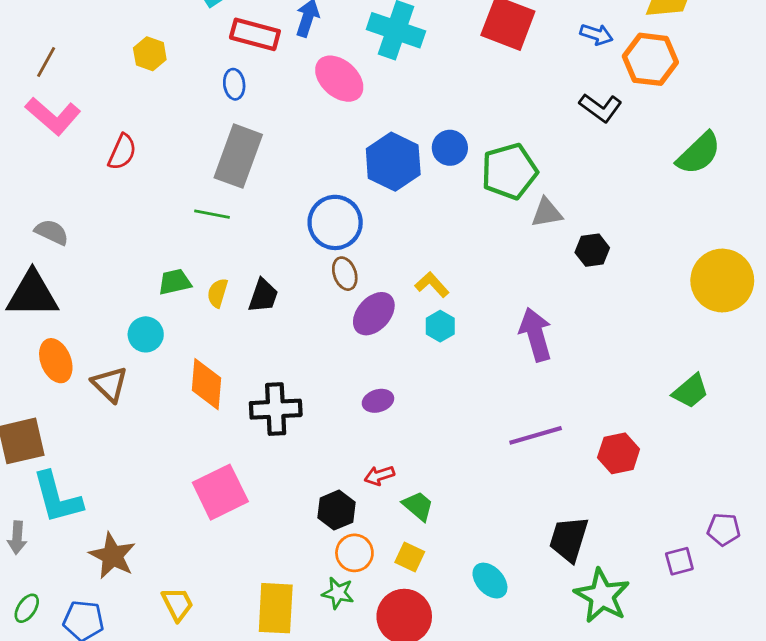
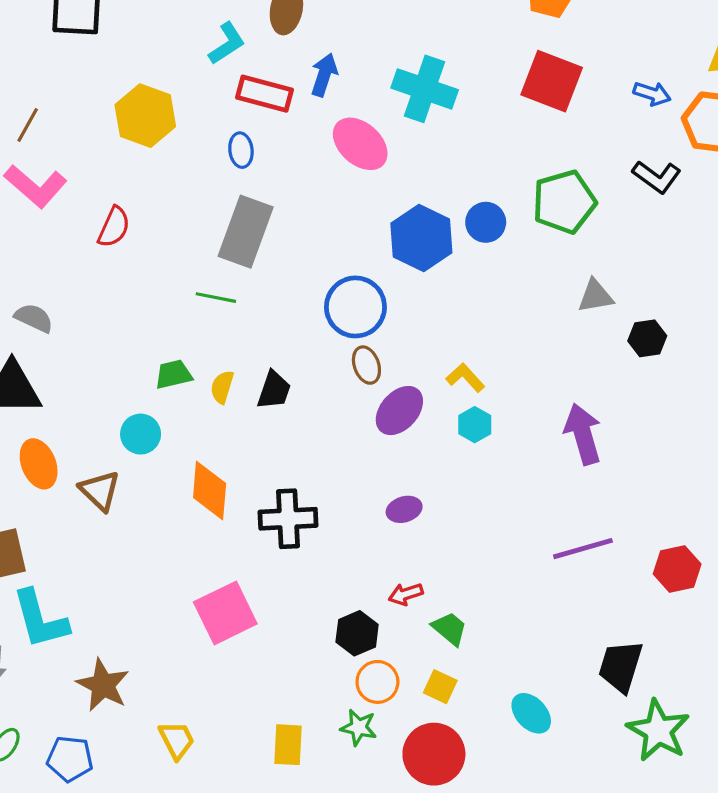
yellow hexagon: (150, 54) -> (145, 116), size x1.6
green pentagon: (509, 171) -> (564, 202), moved
yellow rectangle: (276, 608) -> (288, 745), size x0.7

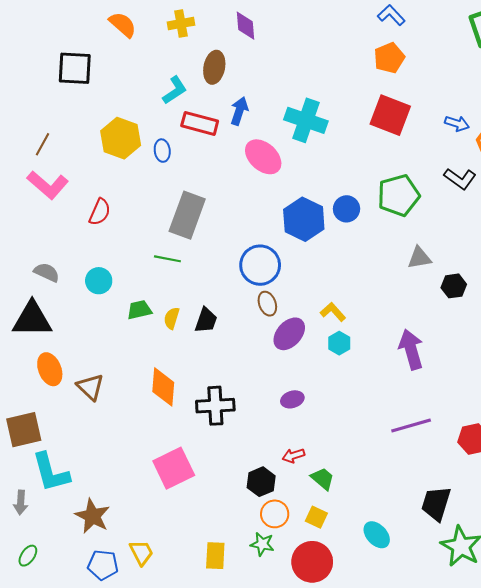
blue ellipse: (241, 150) -> (162, 151), moved
cyan circle: (141, 434) -> (99, 281), moved
blue pentagon: (70, 759) -> (103, 565), moved

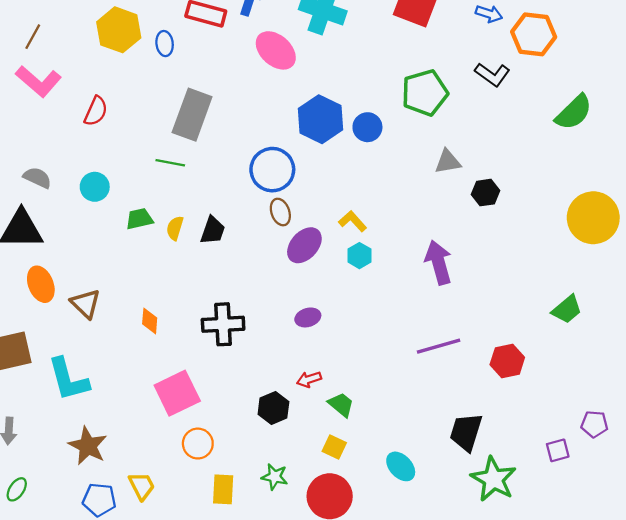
blue circle: (347, 209) -> (367, 127), moved
orange diamond: (163, 387) -> (150, 321), moved, size x0.6
cyan L-shape: (51, 472) -> (68, 379), moved
orange circle: (275, 514) -> (198, 444), moved

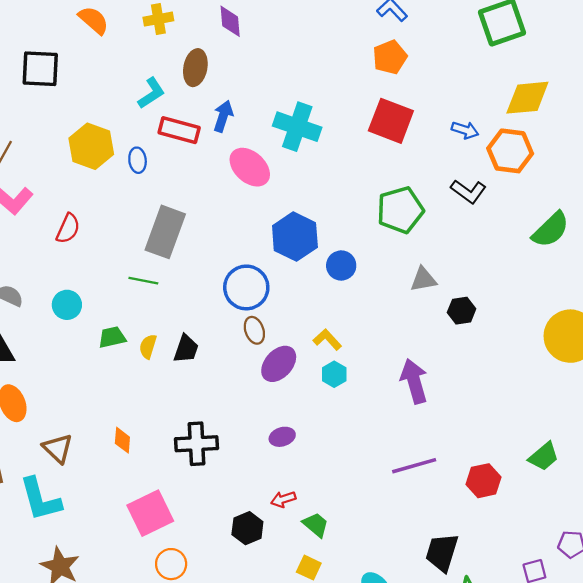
blue circle: (367, 127) -> (341, 265), moved
brown triangle: (86, 304) -> (58, 448), moved
green trapezoid: (567, 309) -> (544, 456), moved

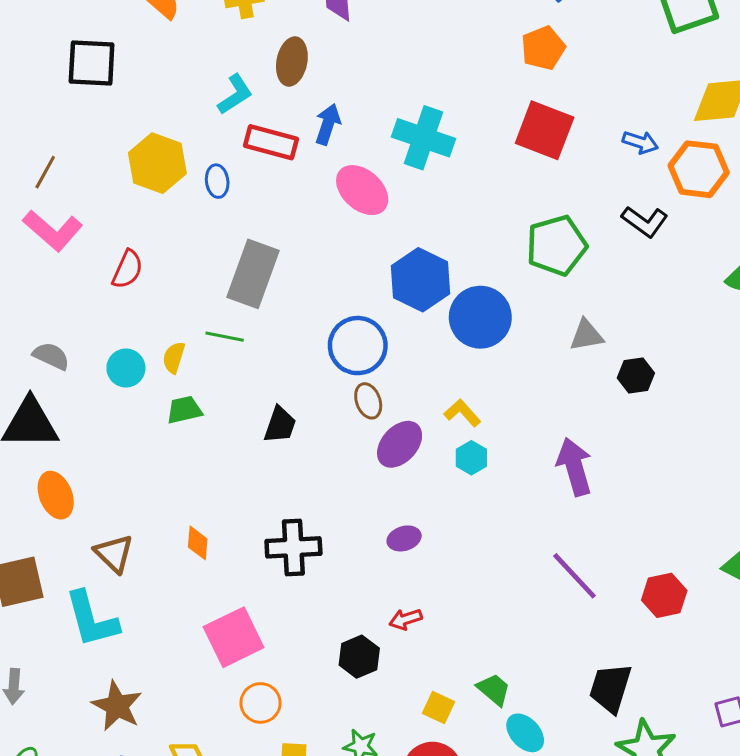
blue circle: (341, 265) -> (480, 317), size x1.6
yellow semicircle: (148, 347) -> (174, 358), moved
purple line: (414, 466) -> (574, 576), turned 63
green trapezoid: (316, 525) -> (494, 689), moved

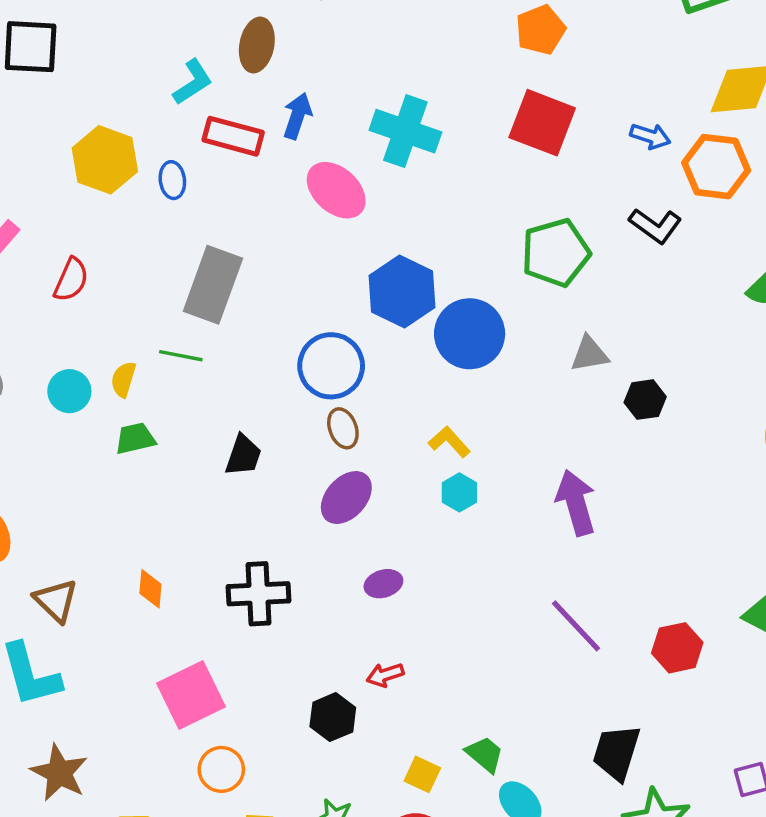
purple ellipse: (400, 444) -> (346, 498), moved

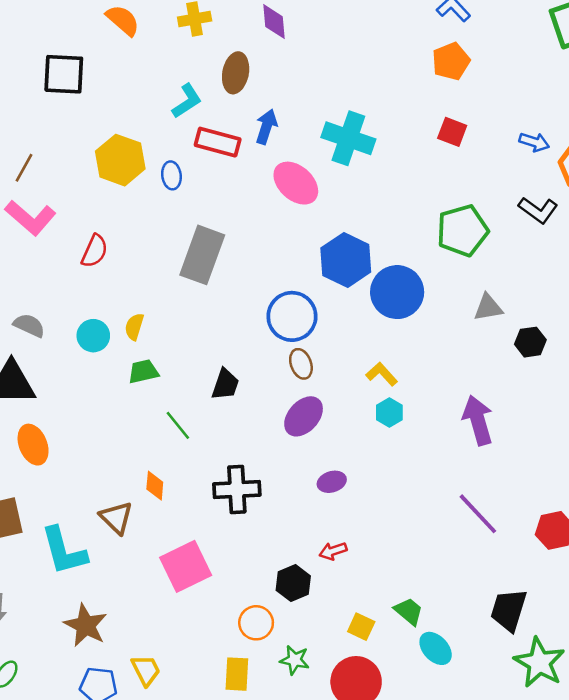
red square: (542, 123) -> (452, 132), size x0.6
green line: (181, 356) -> (178, 425), moved, turned 40
brown triangle: (56, 601) -> (116, 518), moved
orange circle: (221, 769) -> (256, 623), moved

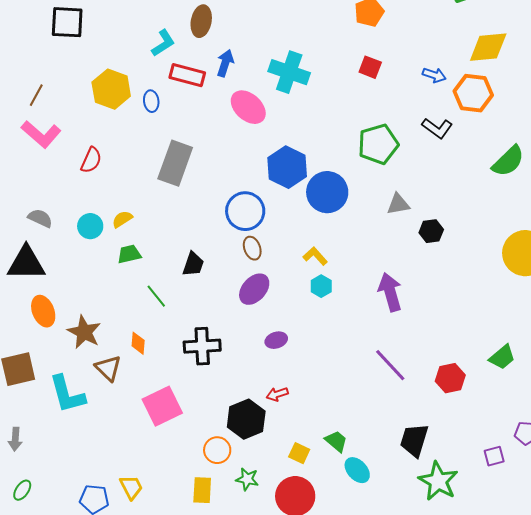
yellow semicircle: (134, 327) -> (122, 219), turned 40
black hexagon: (293, 583) -> (246, 419), size x1.4
brown star: (86, 625) -> (84, 332), moved

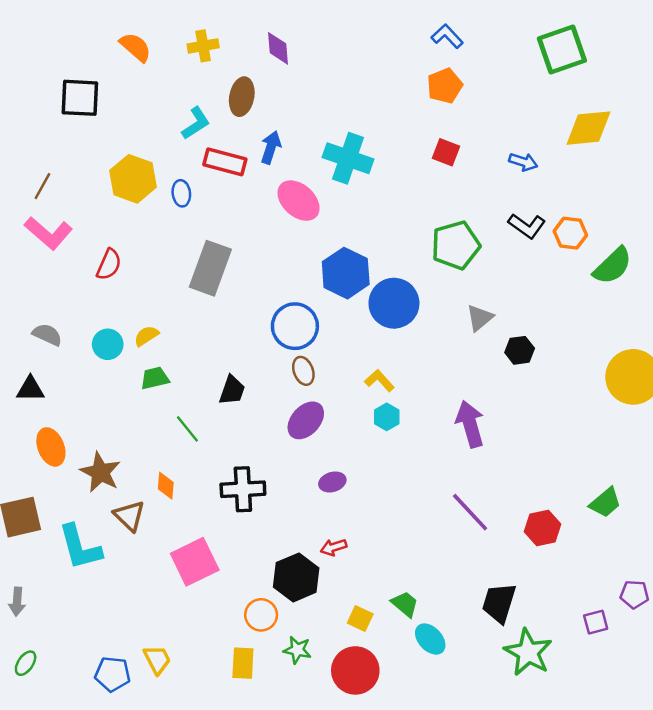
orange hexagon: (473, 93) -> (570, 233), moved, size x0.7
gray triangle: (398, 204) -> (480, 318), turned -30
black triangle: (26, 263) -> (30, 389), size x0.6

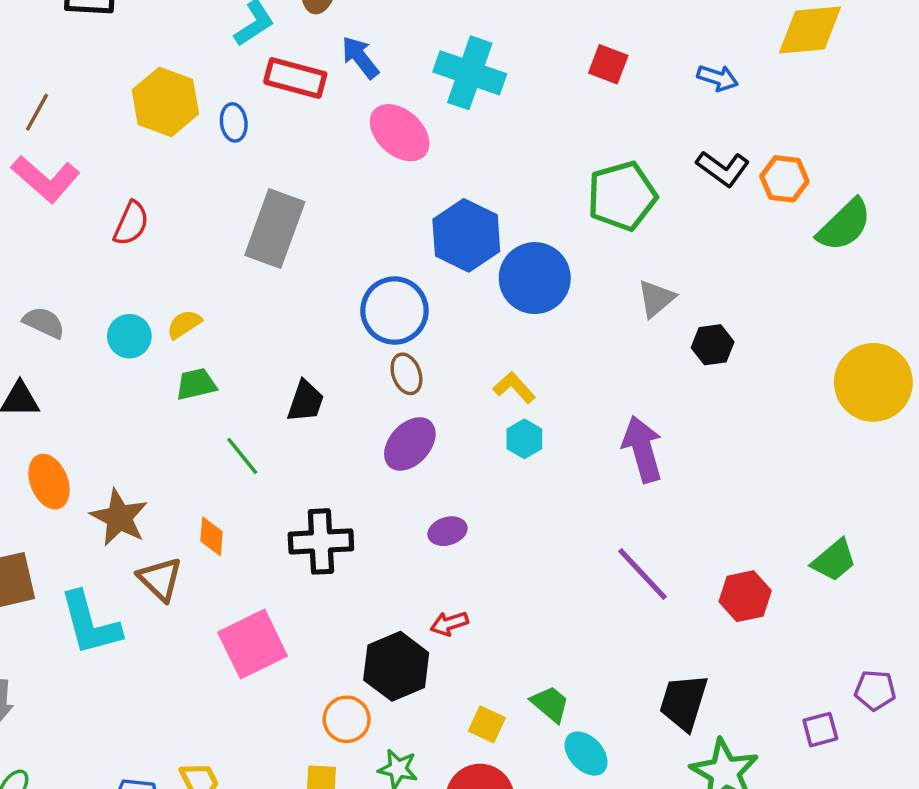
blue arrow: (271, 147) -> (360, 57), turned -56

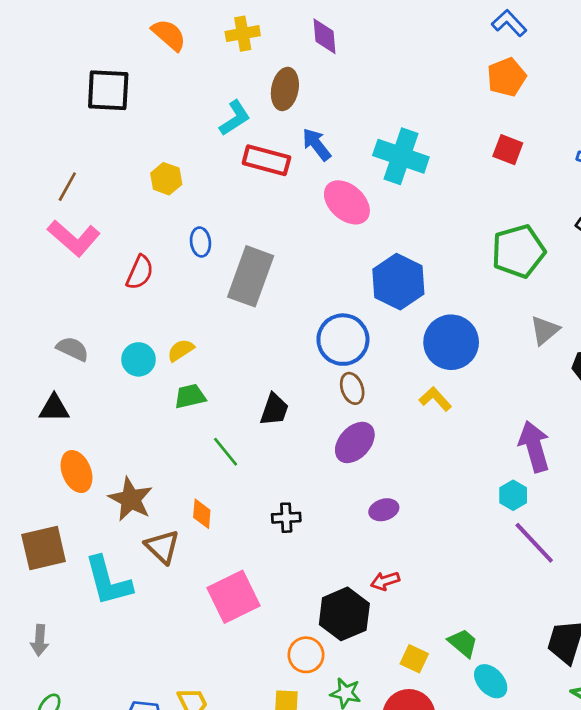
yellow hexagon: (165, 102) -> (166, 179), size x0.6
blue ellipse: (234, 122) -> (200, 242), moved
blue circle: (535, 278) -> (451, 342), moved
cyan hexagon: (524, 439) -> (513, 495), moved
black cross: (321, 541) -> (286, 518), size x0.6

